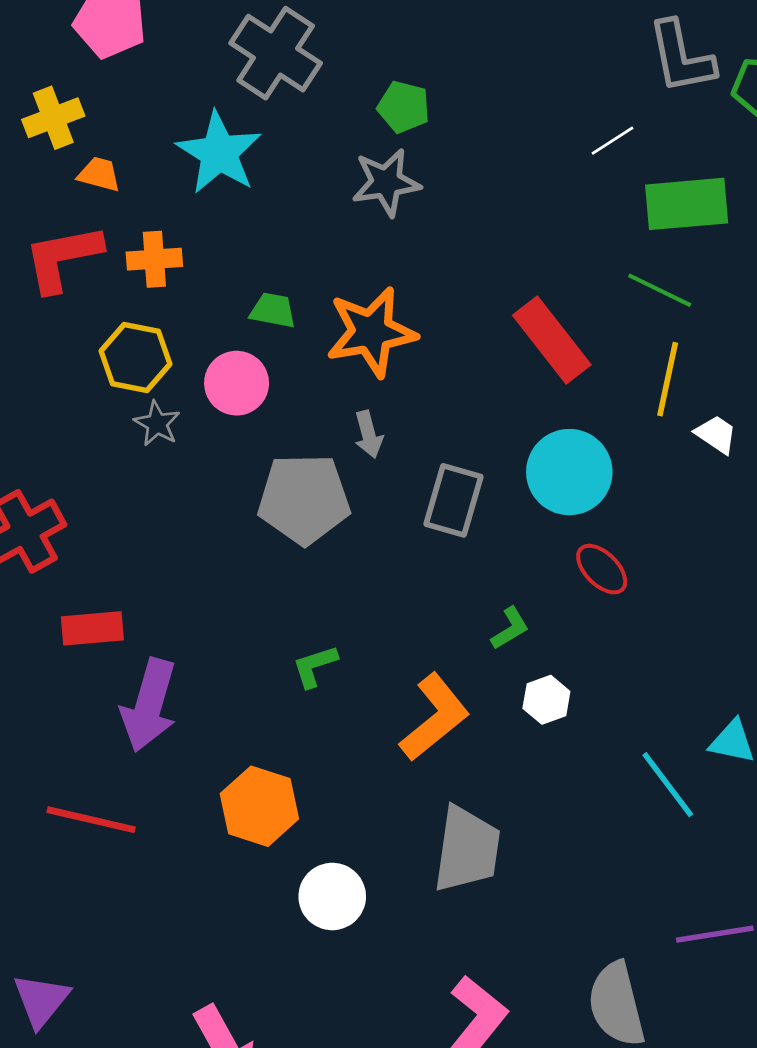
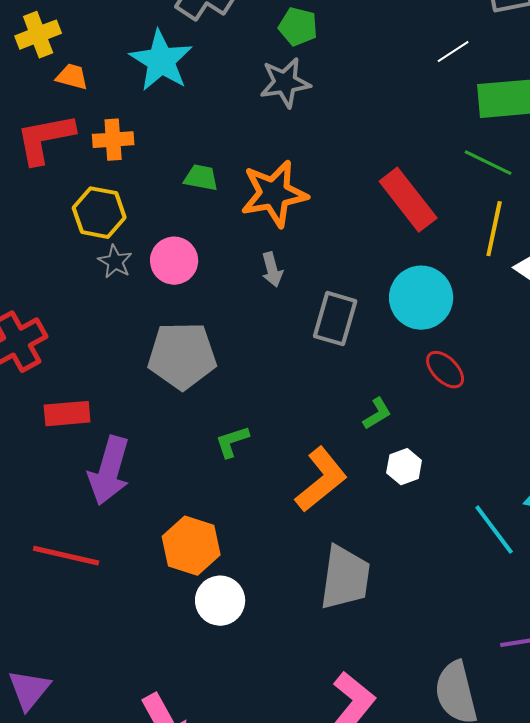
pink circle: (237, 383) -> (174, 261), moved
gray pentagon: (304, 499) -> (182, 356), moved
white circle: (332, 896) -> (220, 601), moved

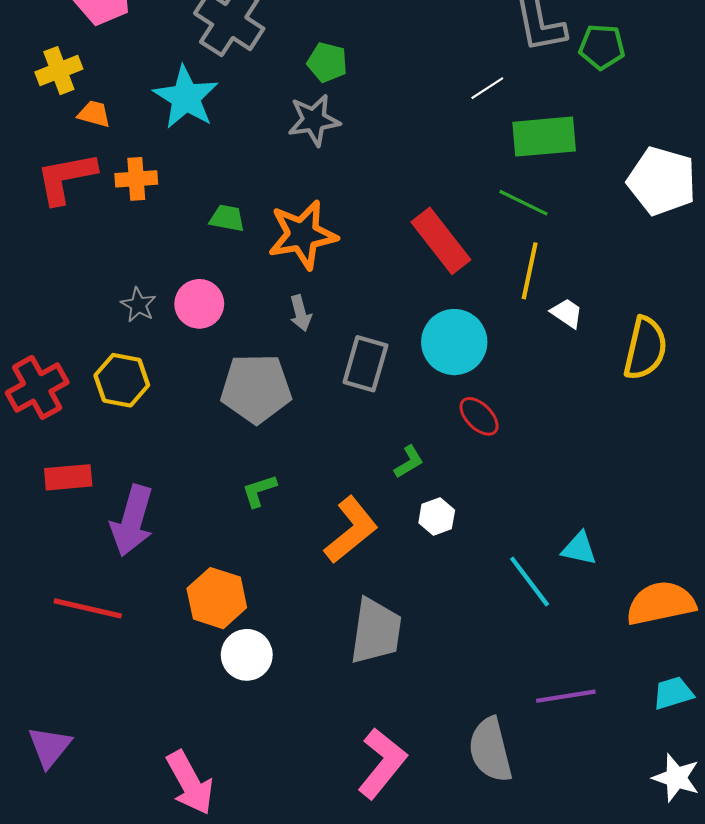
yellow hexagon: (99, 213) -> (122, 380), moved
gray pentagon: (182, 356) -> (256, 389), moved
red rectangle: (67, 414) -> (68, 477), moved

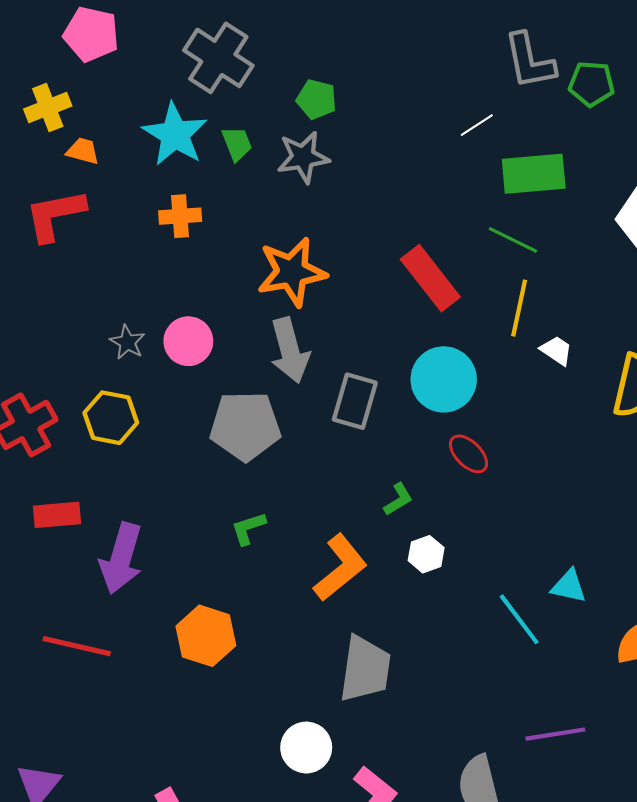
orange cross: (136, 179) -> (180, 216), moved
green trapezoid: (227, 218) -> (237, 144), moved, turned 57
gray arrow: (300, 313) -> (290, 350), size x1.8
white circle: (247, 655) -> (306, 748), moved

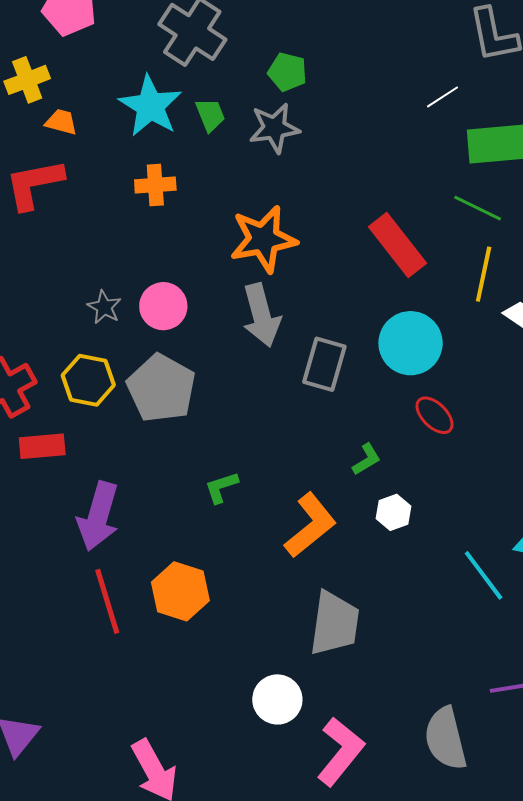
gray pentagon: (245, 426) -> (161, 388), moved, turned 30
red rectangle: (57, 515) -> (42, 446), moved
red line: (77, 646) -> (107, 601), moved, turned 60

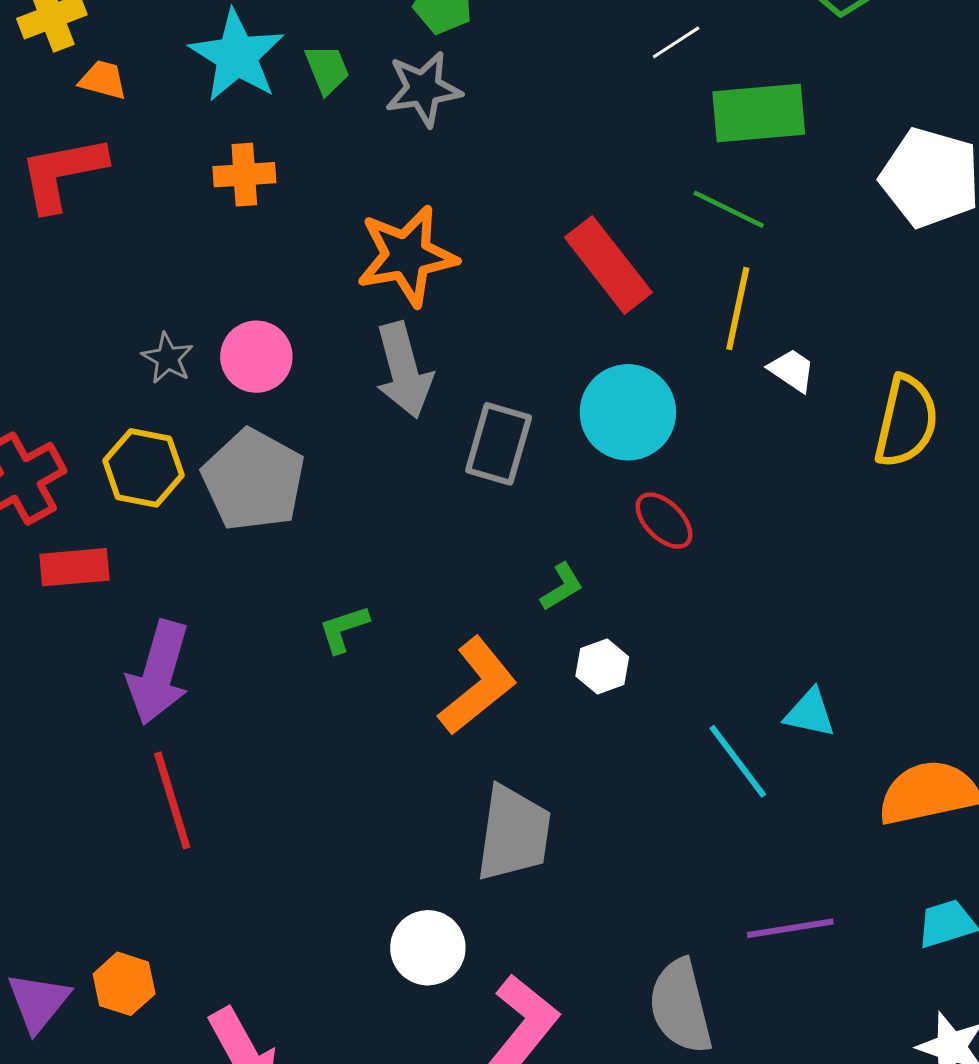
orange hexagon: (180, 591) -> (124, 984), moved, size x0.7

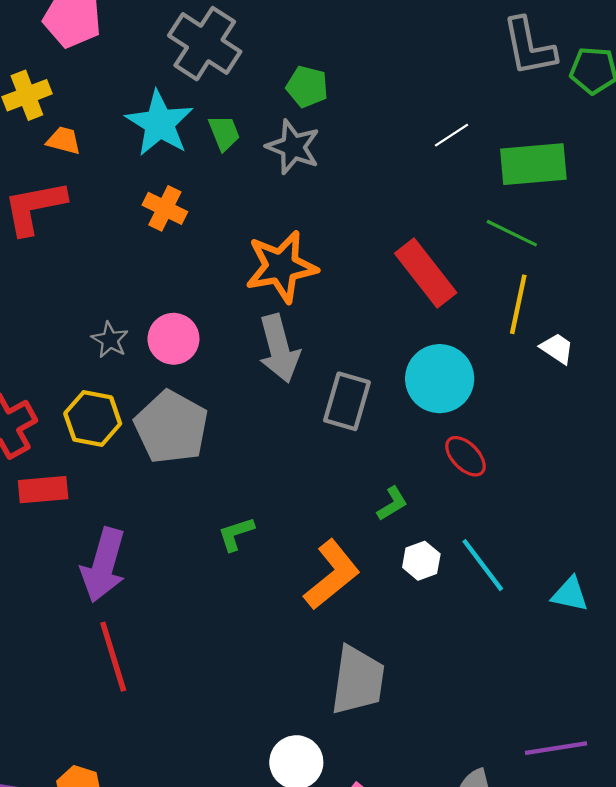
white line: (676, 42) -> (451, 135), moved
gray star: (423, 89) -> (293, 147), turned 30
orange cross: (244, 175) -> (165, 208), turned 30
cyan line: (738, 761) -> (483, 565), moved

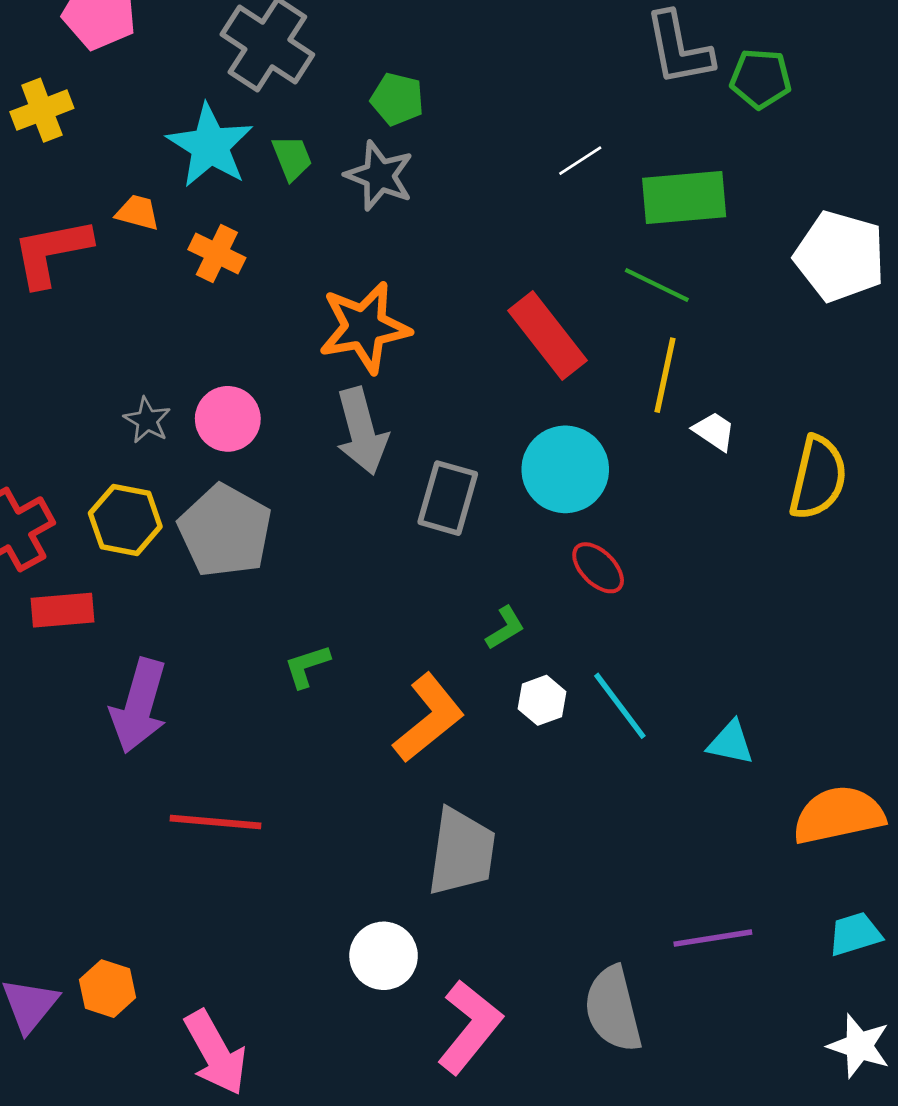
orange trapezoid: (64, 141) -> (138, 213), moved
red line: (113, 657) -> (215, 822), moved, turned -68

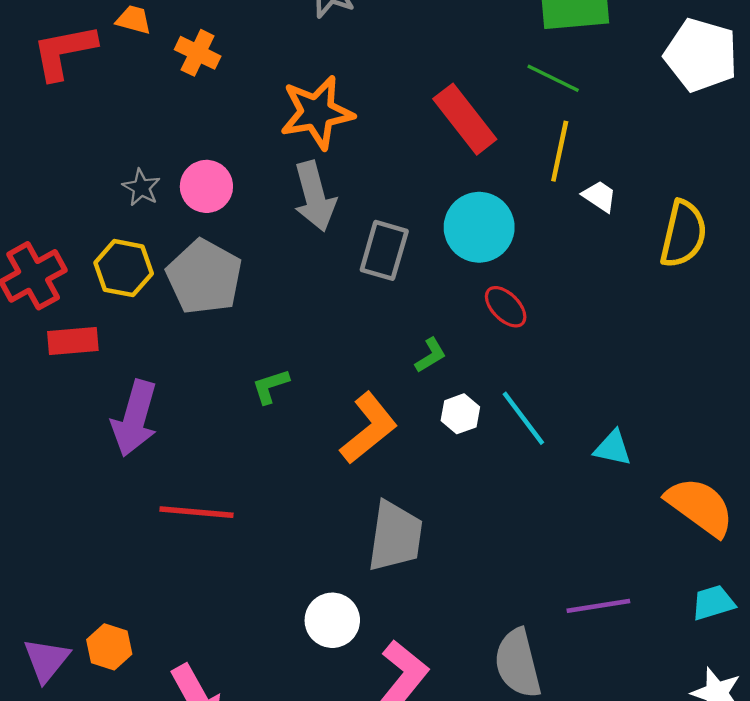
orange semicircle: (839, 815) -> (700, 507), turned 48

